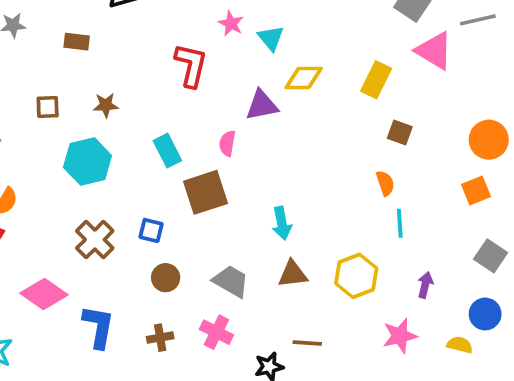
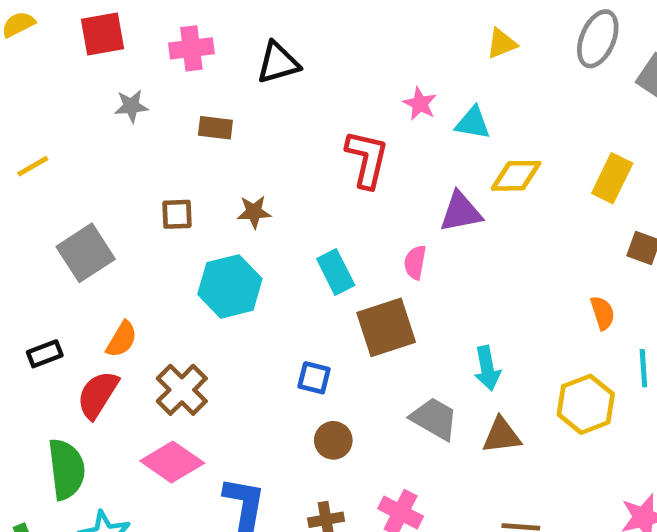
cyan triangle: (271, 38) -> (473, 123), turned -40
orange semicircle: (385, 183) -> (603, 313), moved
brown cross: (95, 240) -> (182, 390), moved
yellow hexagon: (356, 276) -> (586, 404), moved
gray trapezoid: (231, 281) -> (434, 419), moved

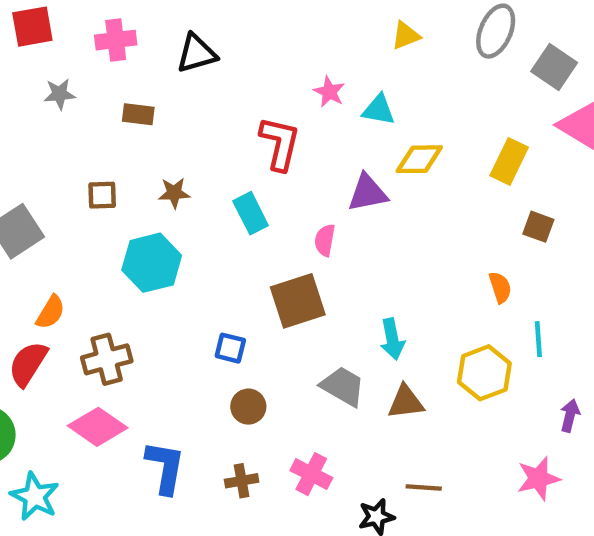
cyan rectangle: (336, 272) -> (251, 213), moved
brown cross: (182, 390) -> (107, 359), turned 30

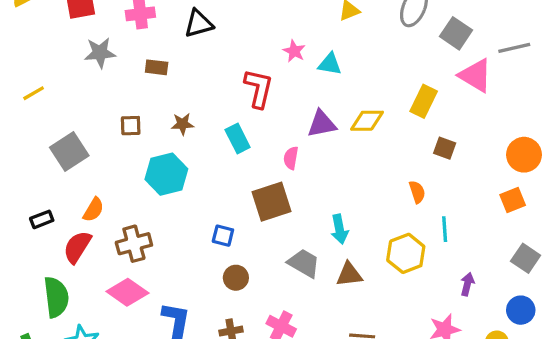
gray star: (59, 94) -> (100, 53), size x1.4
yellow diamond: (419, 159) -> (367, 121), moved

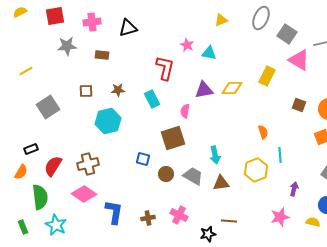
brown square: (445, 148) -> (299, 105), moved
orange semicircle: (93, 210) -> (21, 172), moved
brown circle: (236, 278) -> (166, 174), moved

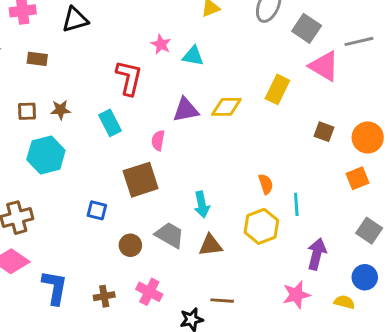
brown square: (86, 91) -> (27, 111), moved
orange semicircle: (263, 132) -> (266, 184), moved
brown circle: (166, 174) -> (130, 245), moved
purple arrow: (294, 189) -> (317, 254), size x1.5

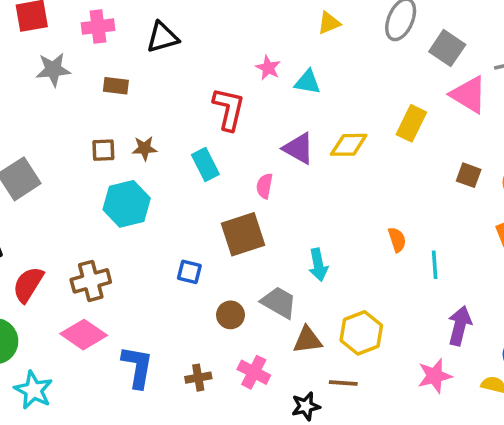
purple triangle: (186, 110) -> (299, 148), turned 40
yellow hexagon: (261, 226) -> (361, 333), moved
brown triangle: (210, 245) -> (307, 340), moved

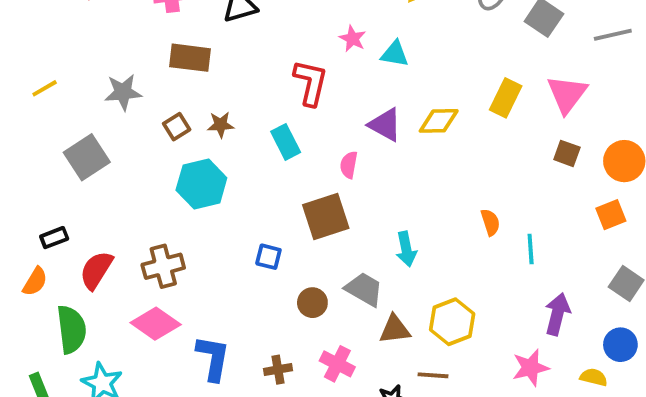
gray star: (53, 70) -> (123, 92), moved
brown rectangle: (116, 86) -> (190, 58), size x1.5
pink triangle: (469, 95) -> (567, 94), moved, turned 36
brown square: (103, 150) -> (177, 127), turned -30

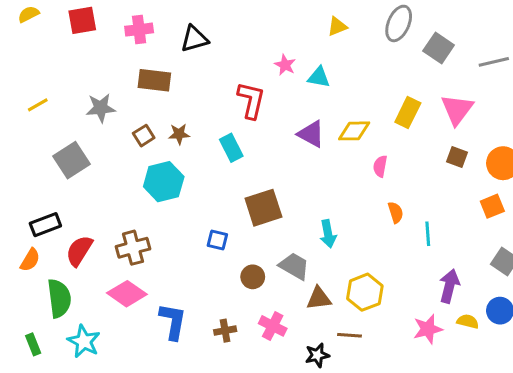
pink semicircle: (349, 165) -> (380, 166), moved
black rectangle: (54, 238) -> (45, 225), size x1.4
yellow semicircle: (594, 377) -> (468, 321), moved

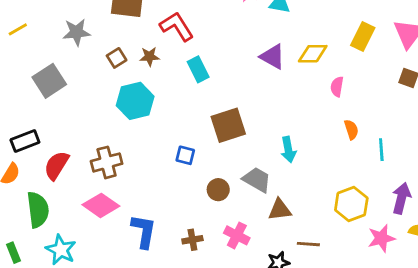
red L-shape: (251, 100) -> (177, 26), moved, turned -45
yellow hexagon: (365, 292) -> (351, 204), moved

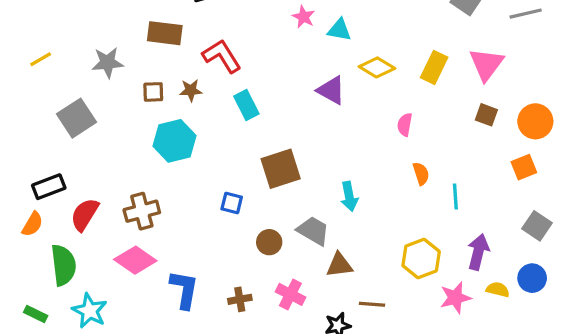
yellow diamond: (313, 54) -> (377, 67), moved, turned 32
brown square: (117, 58) -> (153, 92), turned 30
green rectangle: (13, 253) -> (36, 314), turned -42

